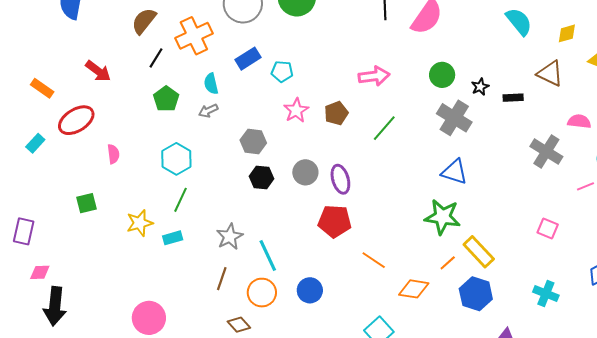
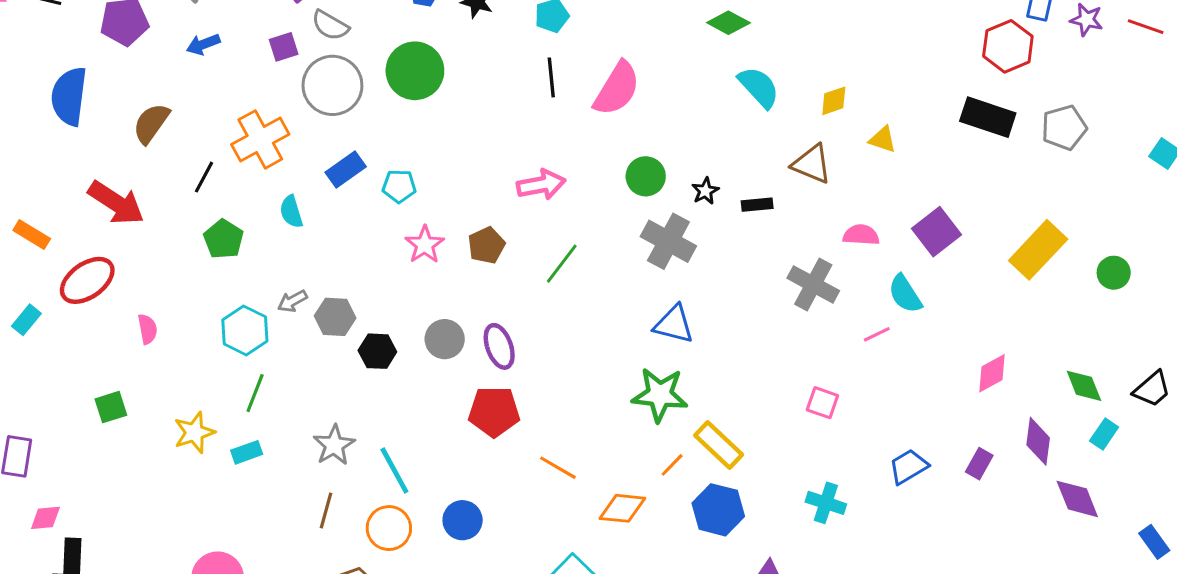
brown semicircle: (144, 21) -> (151, 123), moved
red arrow: (98, 71) -> (116, 203), size x1.4
gray arrow: (208, 111) -> (292, 301), moved
gray hexagon: (253, 142) -> (335, 317), moved

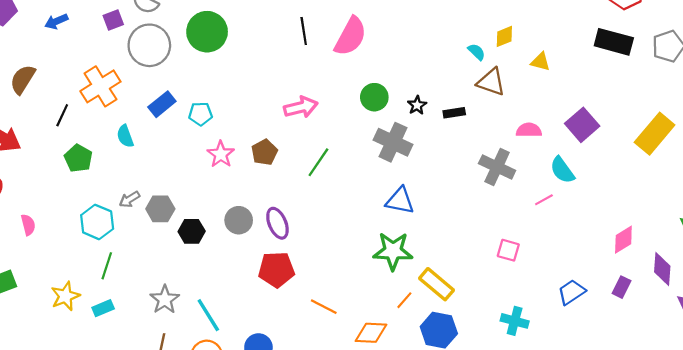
cyan semicircle: (759, 87) -> (477, 52), moved, size x0.6
pink diamond: (992, 373) -> (623, 240), moved

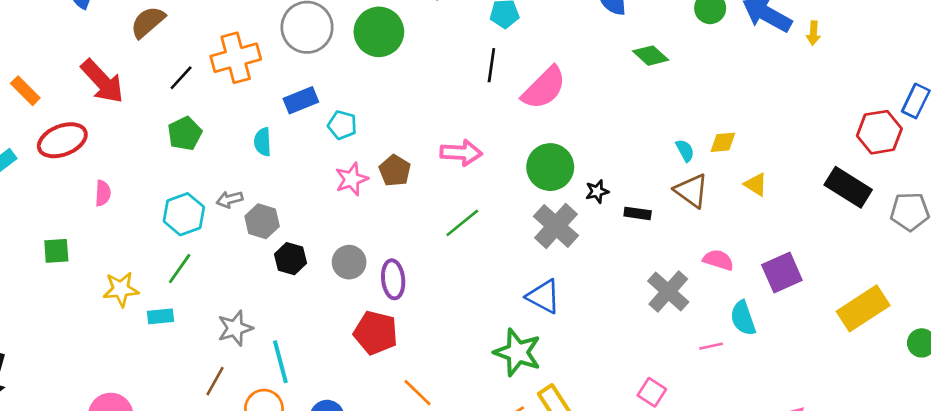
green circle: (374, 97) -> (550, 167), size x1.4
cyan semicircle: (125, 136) -> (263, 142), moved
brown pentagon: (264, 152) -> (395, 171), moved, turned -30

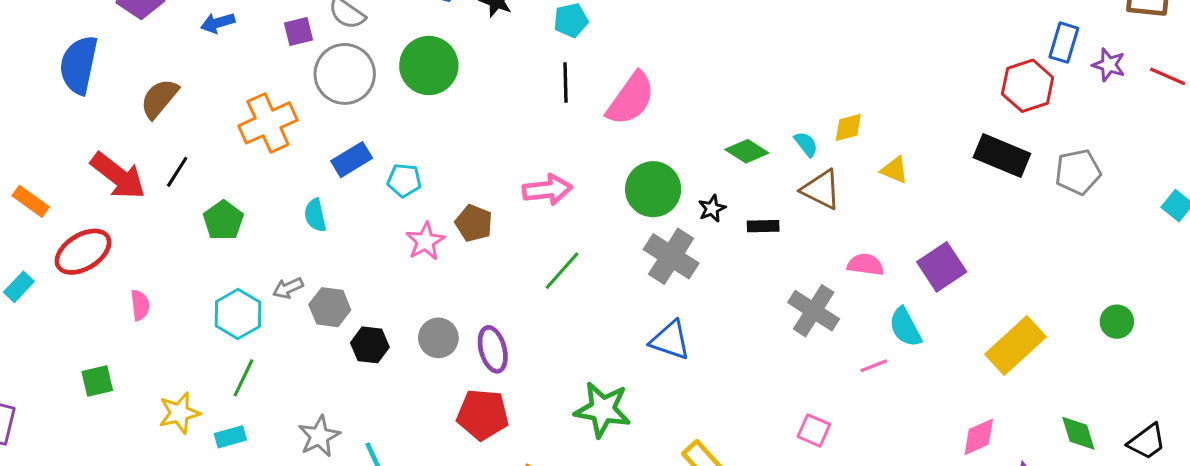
green diamond: (651, 56) -> (747, 151), moved
black line: (181, 78) -> (177, 172), moved
yellow rectangle: (863, 308) -> (1016, 345), moved
green star: (518, 352) -> (603, 410), moved

